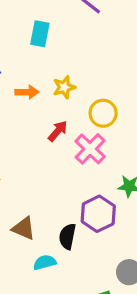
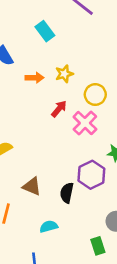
cyan rectangle: (40, 34) -> (45, 31), turned -48
cyan semicircle: (45, 262) -> (49, 226), moved

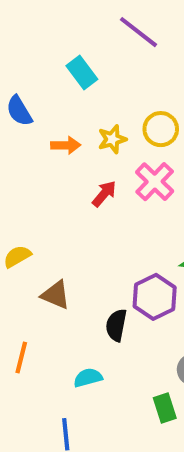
yellow circle: (95, 95) -> (161, 129), moved
pink cross: (85, 123) -> (155, 182), moved
brown triangle: (32, 186) -> (56, 295), moved

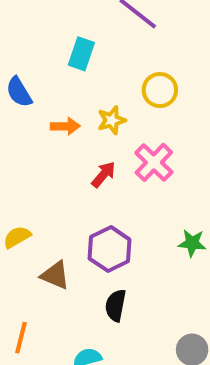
cyan rectangle: (82, 72) -> (81, 54), turned 56
yellow circle: (161, 129) -> (160, 90), moved
purple hexagon: (155, 297) -> (110, 249), moved

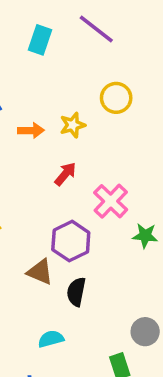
cyan rectangle: (81, 54) -> (40, 40), moved
pink cross: (154, 162) -> (111, 201), moved
brown triangle: (55, 275) -> (40, 272), moved

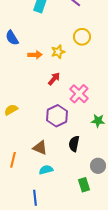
green star: (145, 236) -> (98, 121), moved
brown triangle: (40, 272) -> (40, 148), moved
black semicircle: (76, 292) -> (74, 144), moved

